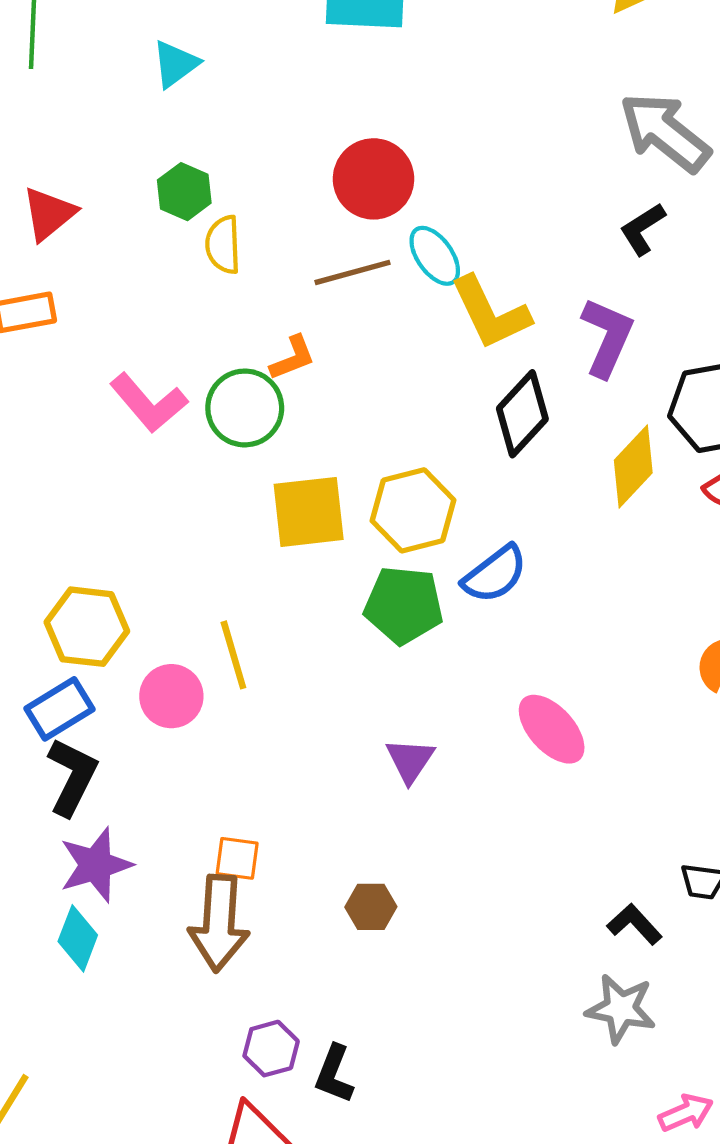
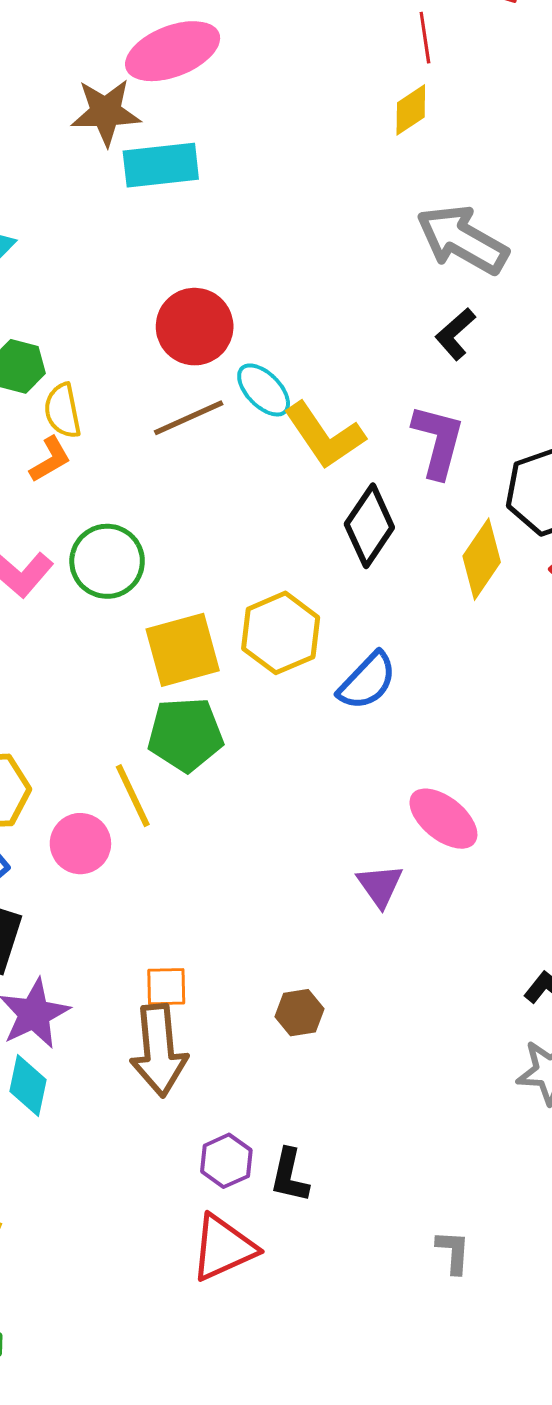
orange L-shape: (293, 358) -> (50, 459), moved
green pentagon: (404, 605) -> (185, 734), moved
purple triangle: (410, 760) -> (380, 886), moved

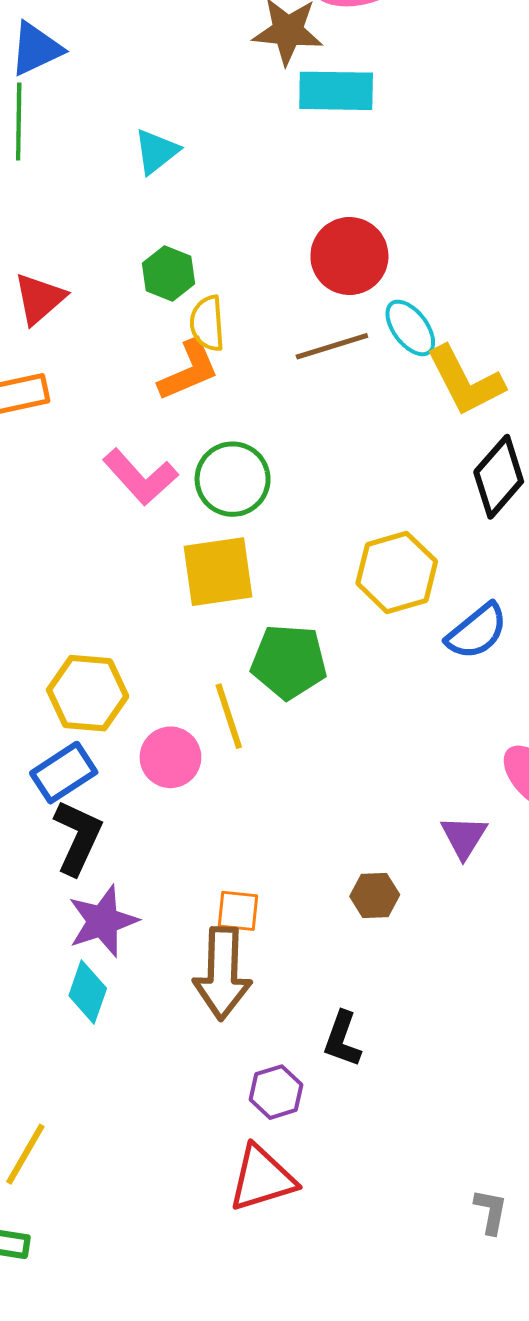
orange L-shape: (50, 459) -> (189, 370), size x1.4
yellow square: (183, 650) -> (218, 572), moved
brown hexagon: (299, 1013) -> (375, 895), moved
black L-shape: (289, 1176) -> (342, 1039), moved

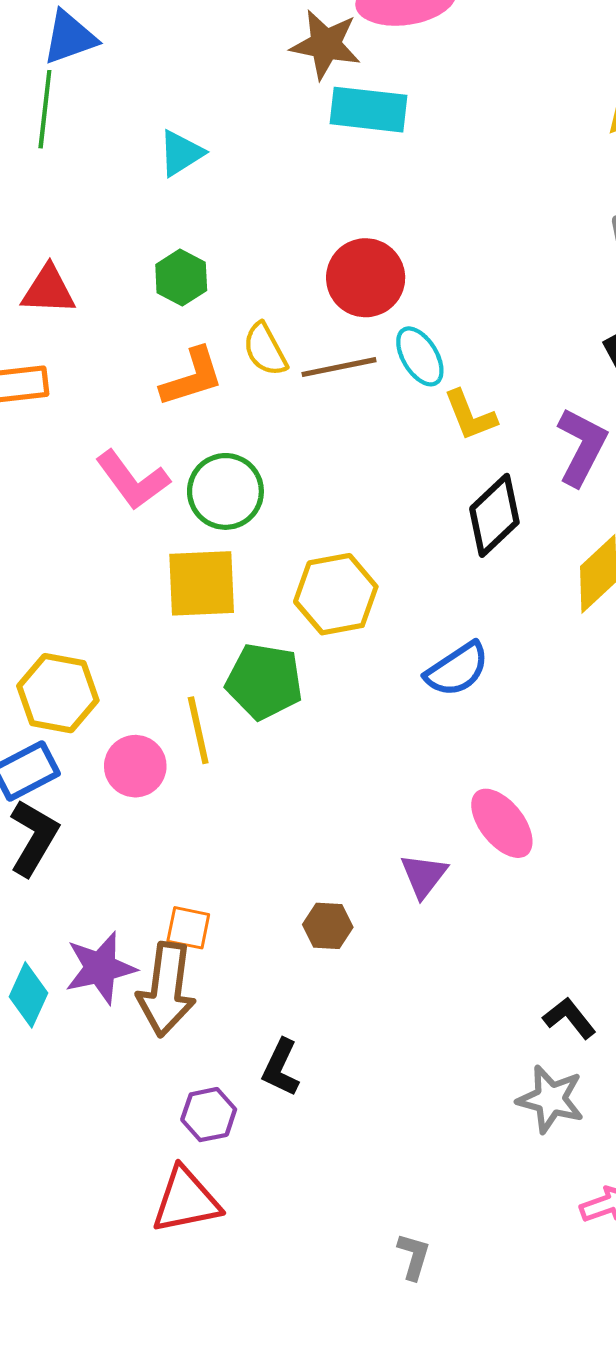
red triangle: (39, 299) -> (48, 290), turned 38
yellow semicircle: (207, 323) -> (265, 349), moved, turned -30
yellow L-shape: (465, 381) -> (470, 415), size x0.7
yellow hexagon: (397, 572) -> (336, 594), moved
purple star: (103, 921) -> (100, 968), moved

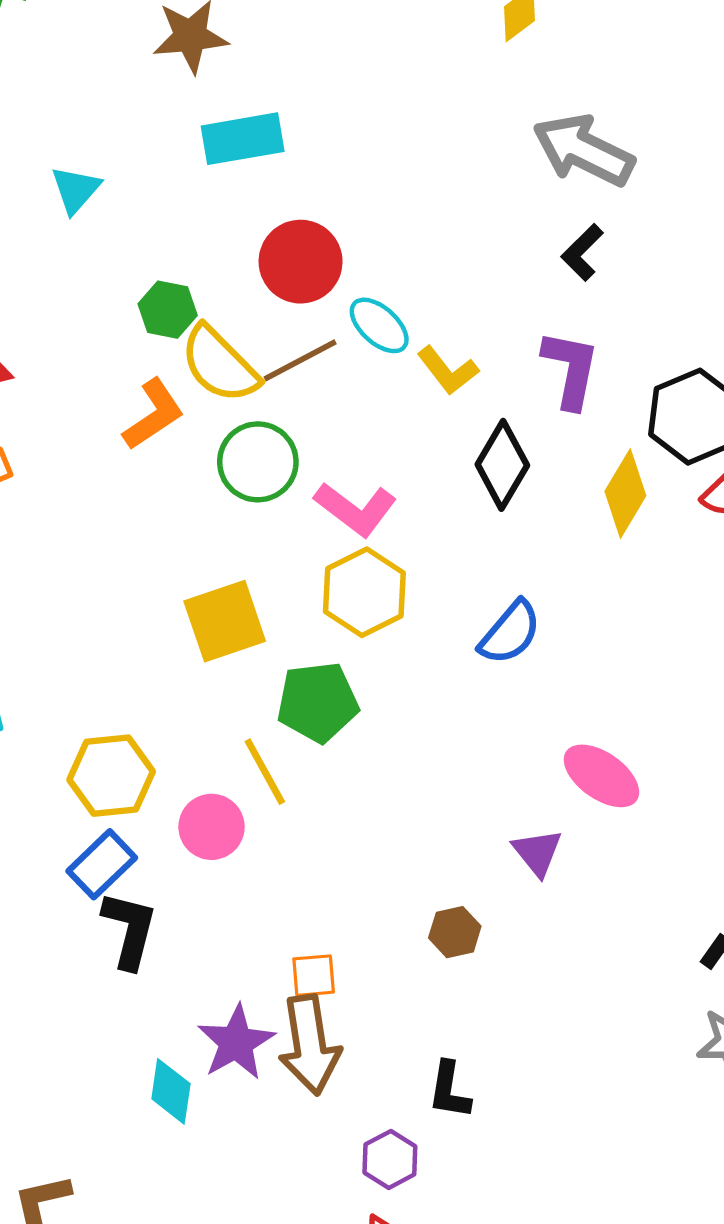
cyan rectangle: (368, 110) -> (243, 139), moved
green hexagon: (181, 277) -> (168, 310), moved
yellow semicircle: (265, 349) -> (220, 364), size x1.5
pink L-shape: (133, 480) -> (356, 509), moved
green circle: (225, 491) -> (258, 462), moved

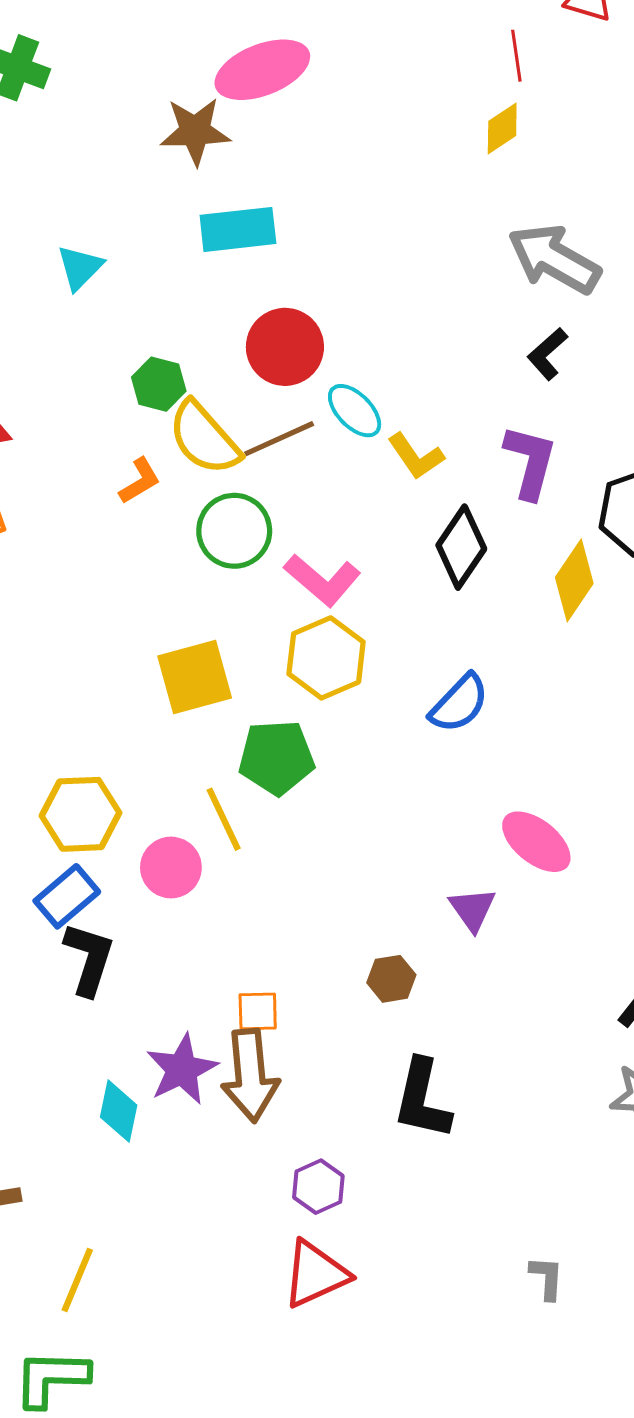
orange L-shape: (153, 414) -> (140, 481), size x0.7
black L-shape: (449, 1090) -> (422, 1099), moved, size x1.5

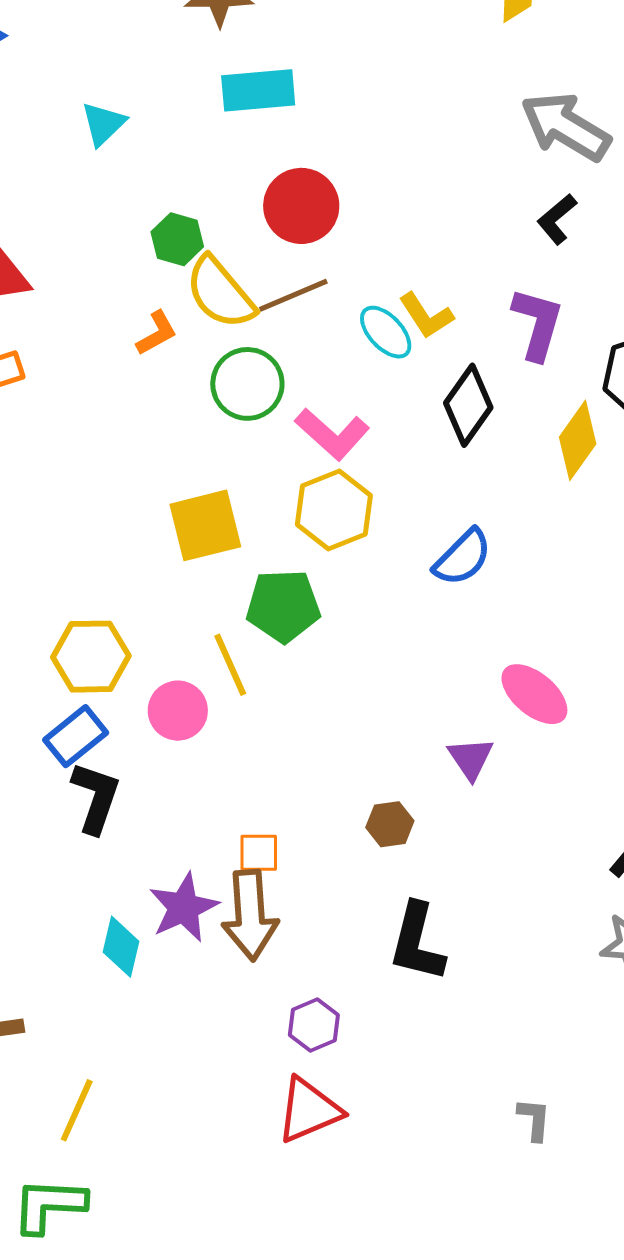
cyan ellipse: (355, 411) -> (386, 332), moved

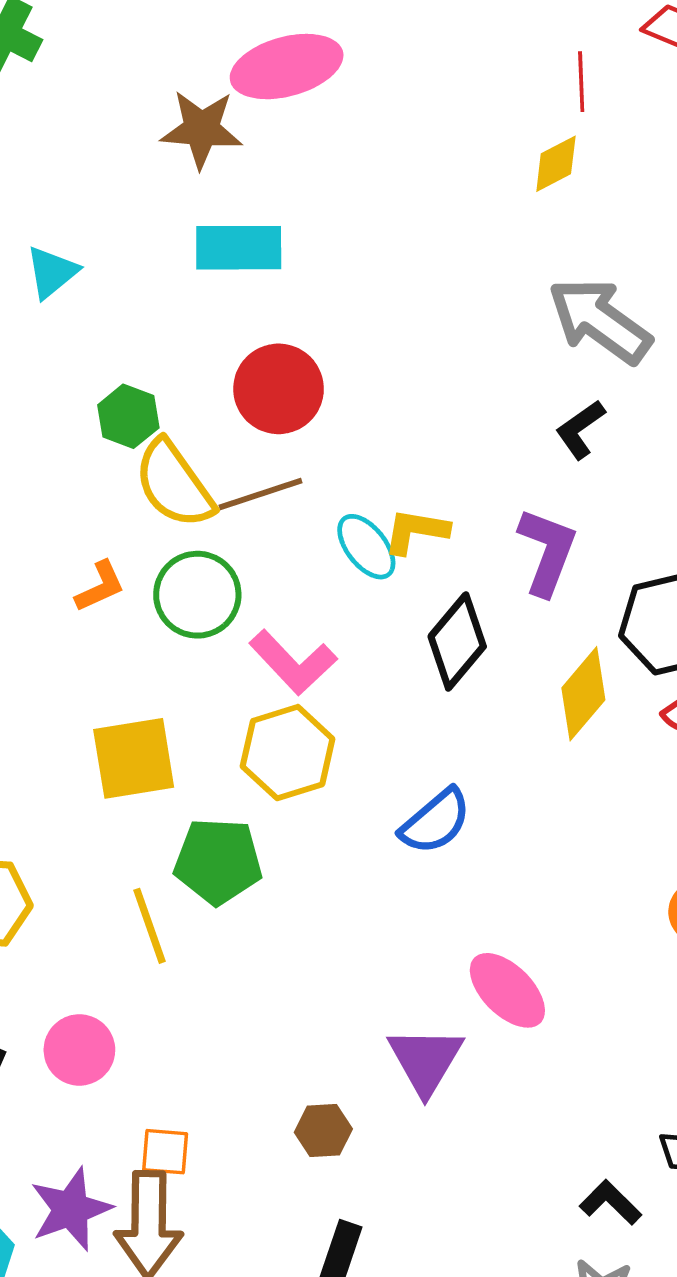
yellow L-shape: (426, 316) -> (416, 531), turned 128
orange L-shape: (157, 333) -> (100, 586), moved
pink circle: (178, 711) -> (79, 1050), moved
purple triangle: (471, 758) -> (425, 1060), size x1.4

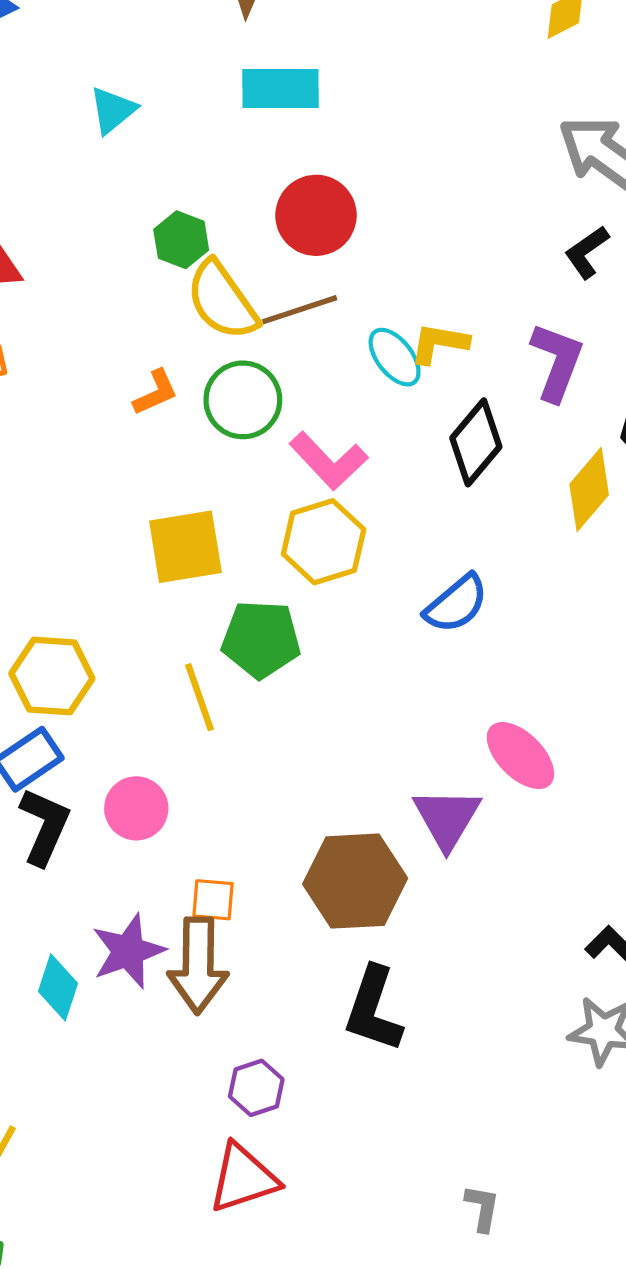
brown hexagon: (323, 1131) -> (355, 881), size x2.0

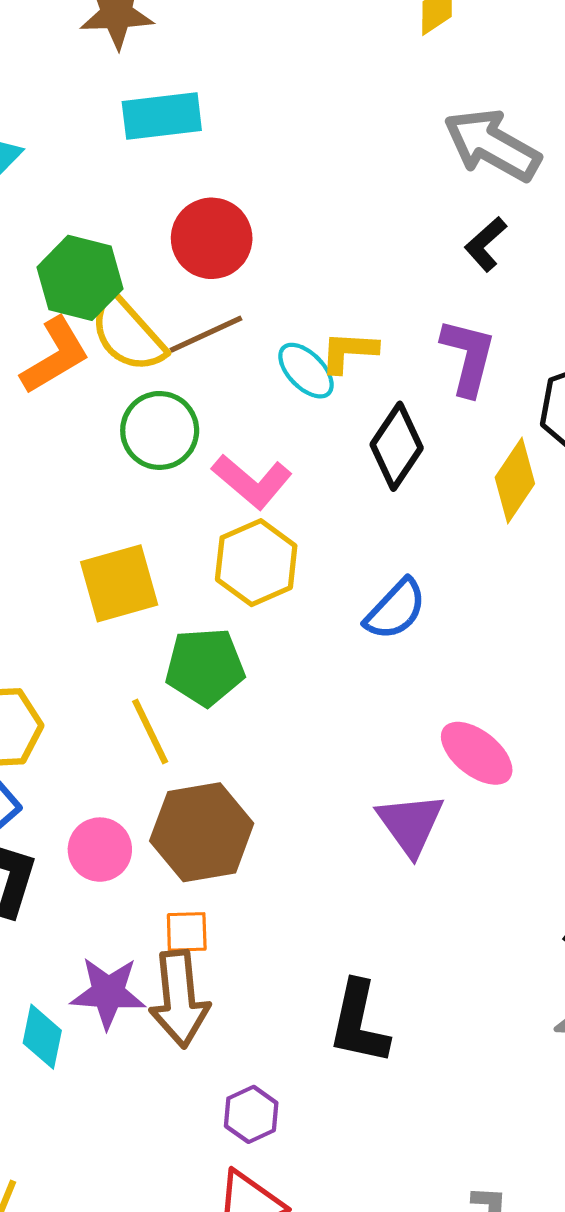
green hexagon: (181, 240) -> (80, 278), size x1.5
orange L-shape: (156, 392) -> (55, 356), moved, size x1.6
brown hexagon: (355, 881) -> (202, 832), moved
purple star: (128, 951) -> (108, 993), turned 30

